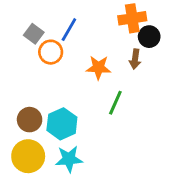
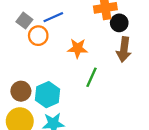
blue line: (69, 30) -> (53, 17), turned 36
brown arrow: (135, 59) -> (124, 49), moved, size x1.5

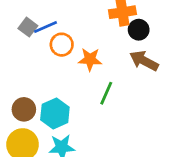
blue line: (53, 17) -> (45, 27), moved
orange circle: (38, 36) -> (62, 45), moved
brown arrow: (124, 49) -> (144, 61), turned 110

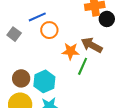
gray square: (28, 27) -> (14, 34), moved
orange star: (90, 59) -> (71, 51), moved
brown arrow: (144, 61) -> (92, 45), moved

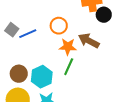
blue line: (37, 17) -> (28, 34), moved
orange circle: (49, 30) -> (59, 26), moved
green line: (83, 66) -> (69, 67), moved

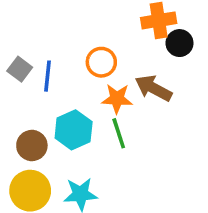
blue line: (28, 34) -> (48, 76), turned -60
green line: (69, 67) -> (119, 133), turned -42
cyan hexagon: (42, 77) -> (74, 130), moved

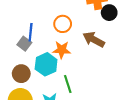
gray square: (20, 69) -> (24, 44), moved
orange star: (117, 99) -> (62, 50), moved
green line: (119, 133) -> (68, 84), moved

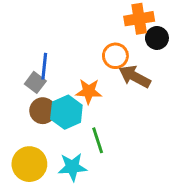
orange circle: (63, 24) -> (115, 56), moved
brown circle: (21, 74) -> (43, 111), moved

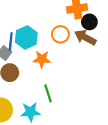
brown arrow: (135, 77) -> (85, 37), moved
cyan hexagon: (66, 112) -> (26, 37), moved

